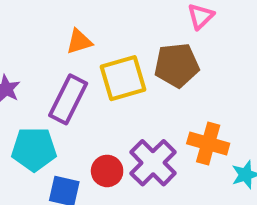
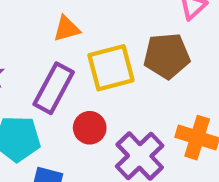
red circle: (107, 171) -> (90, 128), moved

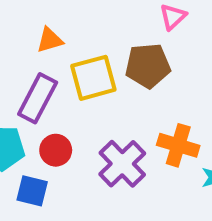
red circle: (90, 128) -> (56, 150), moved

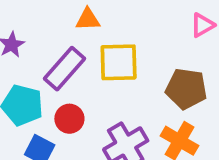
brown pentagon: (148, 66) -> (186, 89), moved

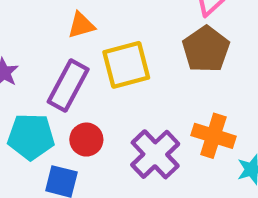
brown pentagon: (186, 89) -> (206, 49), moved, turned -30

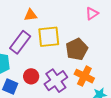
brown pentagon: (206, 49) -> (77, 49), moved
red circle: (86, 140) -> (31, 76), moved

